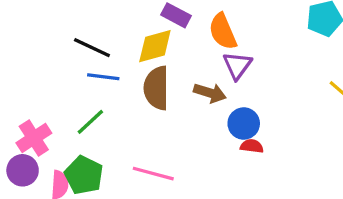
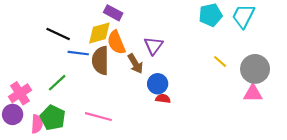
orange semicircle: (223, 31) -> (116, 42), moved
blue line: (103, 77) -> (78, 53), moved
brown arrow: (210, 93) -> (135, 64), turned 42

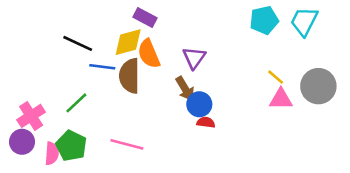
brown arrow: (135, 64) -> (185, 89), moved
pink triangle: (253, 93) -> (281, 99), moved

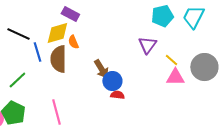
orange semicircle: (149, 54) -> (73, 42), size x0.6
purple triangle: (194, 58) -> (147, 45), moved
blue line: (102, 67) -> (37, 52), turned 66
pink line: (127, 144) -> (56, 112), turned 60

